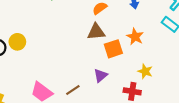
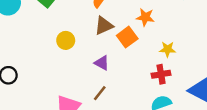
yellow circle: (17, 42) -> (66, 40), moved
purple triangle: (100, 75) -> (102, 63), moved, turned -32

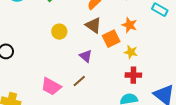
brown triangle: (104, 26) -> (93, 25), turned 48
yellow star: (167, 49) -> (131, 52), moved

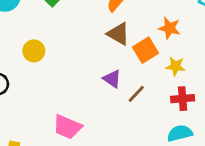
yellow circle: (59, 32) -> (34, 51), moved
brown line: (79, 81) -> (136, 94), moved

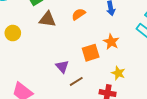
brown triangle: (118, 34) -> (47, 19), moved, turned -36
yellow star: (176, 66) -> (118, 73), moved

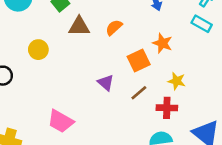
orange semicircle: (79, 14) -> (114, 27), moved
brown line: (76, 81) -> (139, 93), moved

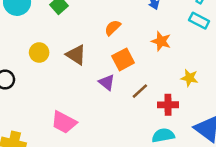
brown triangle: (79, 26) -> (76, 55), moved, turned 35
orange square: (139, 60) -> (123, 59), moved
yellow star: (177, 81) -> (189, 78), moved

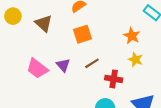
orange star: (161, 41) -> (132, 36), moved
purple triangle: (107, 82) -> (63, 65), moved
pink trapezoid: (64, 122) -> (37, 69), moved

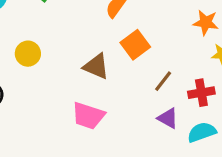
brown triangle: (44, 23) -> (96, 66), moved
purple triangle: (63, 65) -> (168, 118), moved

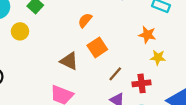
yellow circle: (28, 54) -> (20, 31), moved

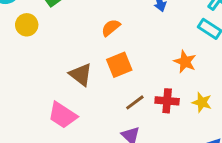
yellow star: (158, 57) -> (202, 102), moved
red cross: (142, 83) -> (167, 101), moved

